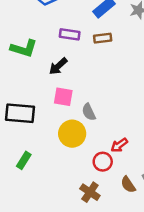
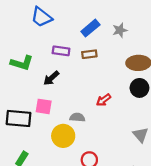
pink square: (63, 97) -> (44, 106), moved
gray semicircle: (89, 112) -> (77, 117), turned 120
red arrow: (119, 145) -> (104, 100), moved

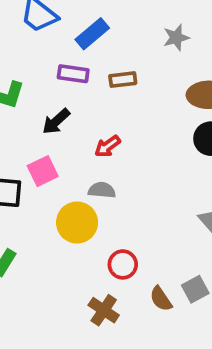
blue rectangle: (90, 28) -> (92, 34), moved
red arrow: (104, 100) -> (108, 146), moved
pink square: (44, 106) -> (43, 171), turned -35

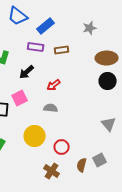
yellow circle: (77, 223) -> (35, 136), moved
brown semicircle: (161, 299) -> (82, 165), turned 48

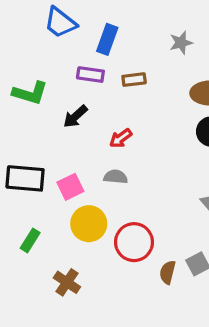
blue rectangle: (46, 26) -> (107, 39), turned -30
pink square: (20, 98) -> (70, 187), moved
red circle: (62, 147) -> (134, 242), size x1.5
brown cross: (52, 171) -> (67, 282), moved

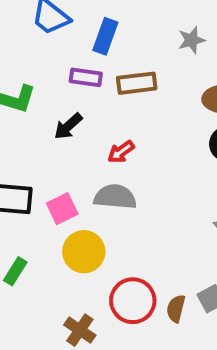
brown rectangle: (134, 80) -> (137, 83), size x1.4
gray semicircle: (116, 177) -> (115, 197), size x1.5
red circle: (134, 242) -> (133, 301), moved
brown cross: (67, 282) -> (80, 330), moved

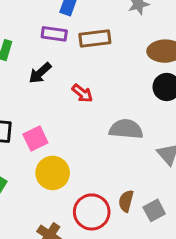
red arrow: (121, 152) -> (82, 93), turned -105
gray semicircle: (115, 197) -> (126, 129), moved
brown semicircle: (176, 309) -> (126, 201), moved

